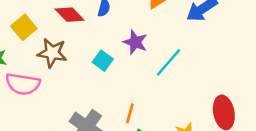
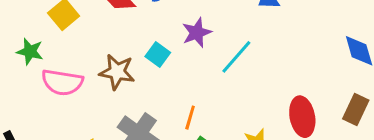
purple star: (135, 42) -> (197, 33), turned 30
brown star: (52, 53) -> (117, 72), moved

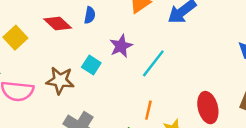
orange line: (190, 118) -> (148, 110), moved

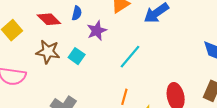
purple star: (121, 46) -> (97, 31), moved
brown star: (60, 80) -> (48, 52), moved

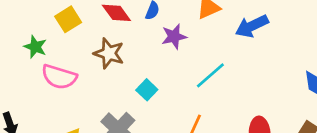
cyan square: (77, 56) -> (147, 90), moved

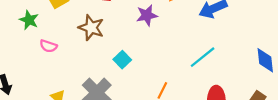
cyan line: (210, 75) -> (203, 57), moved
pink semicircle: (59, 77) -> (48, 46), size x0.6

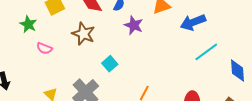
purple star: (147, 15) -> (134, 25), turned 30
cyan line: (203, 57) -> (206, 52), moved

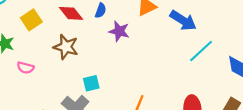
blue arrow: (193, 22) -> (183, 20), turned -120
cyan square: (110, 64) -> (91, 83), moved, turned 35

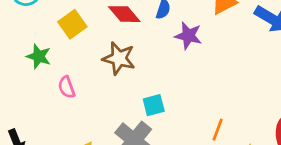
pink semicircle: (25, 68) -> (67, 87), turned 56

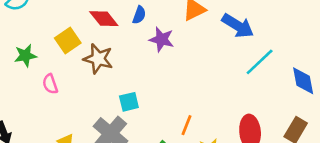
yellow square: (72, 24) -> (68, 40), moved
green star: (39, 56) -> (25, 56), turned -30

